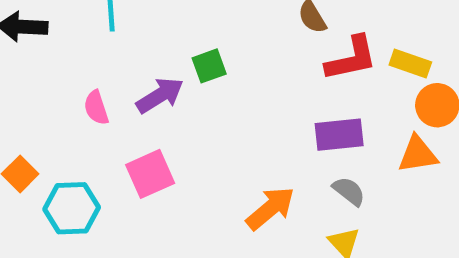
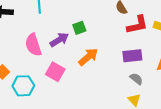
pink semicircle: (96, 108) -> (33, 45), size x1.6
pink square: (150, 174) -> (55, 72), turned -36
orange arrow: (270, 208) -> (88, 57), moved

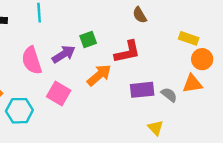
red L-shape: (137, 25) -> (127, 52), moved
purple rectangle: (132, 56) -> (142, 90), moved
gray semicircle: (136, 79) -> (169, 95), moved

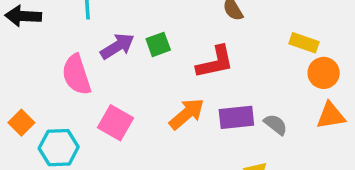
purple arrow: (64, 54) -> (117, 46), moved
orange arrow: (99, 75) -> (187, 114), moved
orange triangle: (192, 84) -> (331, 116), moved

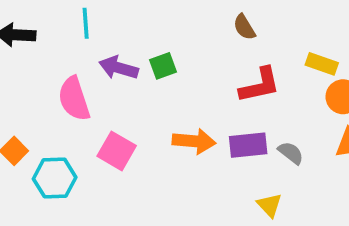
purple arrow: (117, 46) -> (119, 68), turned -132
red L-shape: (215, 62) -> (260, 85), moved
orange arrow: (187, 114) -> (194, 141), turned 45

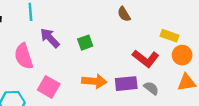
green square: (163, 66) -> (85, 43), moved
purple arrow: (119, 68) -> (50, 38), turned 30
red L-shape: (260, 85) -> (146, 58), moved, turned 50

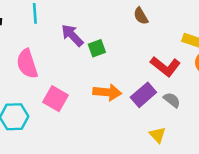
purple arrow: (50, 38) -> (72, 35), moved
purple rectangle: (126, 84) -> (143, 95), turned -35

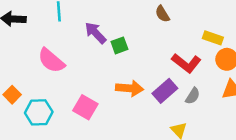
pink semicircle: (27, 64) -> (51, 61), turned -32
pink square: (56, 99) -> (85, 107), moved
gray semicircle: (172, 100) -> (193, 96), turned 84

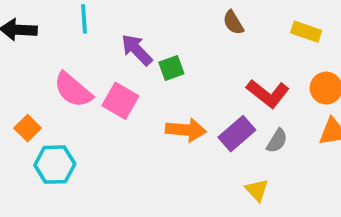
yellow rectangle: (213, 38) -> (306, 32), moved
orange square: (12, 95) -> (28, 128), moved
pink square: (85, 107) -> (120, 101), moved

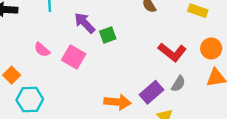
pink semicircle: (73, 90) -> (42, 50), size x0.6
orange arrow: (186, 130) -> (117, 102), moved
purple rectangle: (237, 134) -> (152, 92), moved

